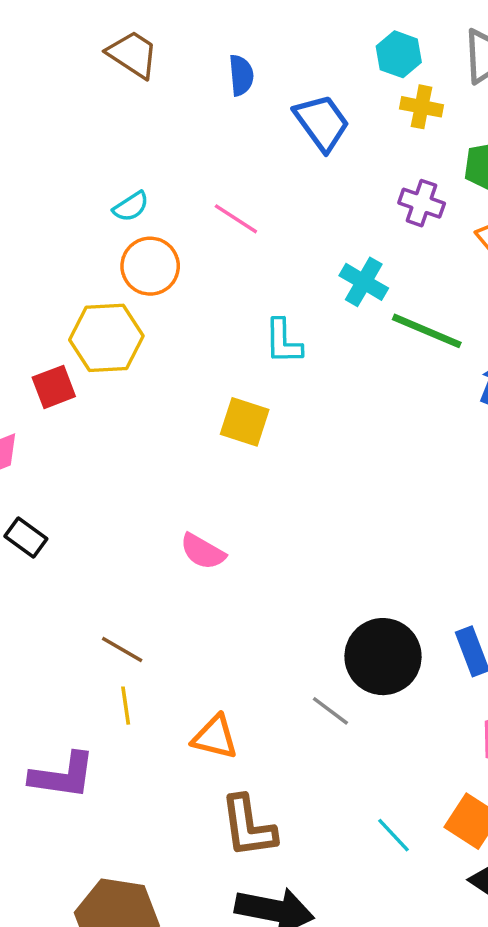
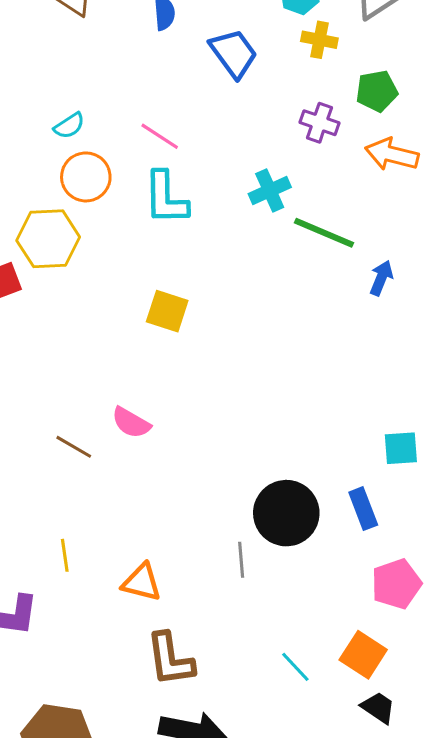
cyan cross: (364, 282) -> (270, 191), turned 36
cyan L-shape: (283, 341) -> (166, 198), moved, size x1.4
brown line: (122, 650) -> (74, 447), moved
gray line: (330, 711) -> (241, 560), turned 48

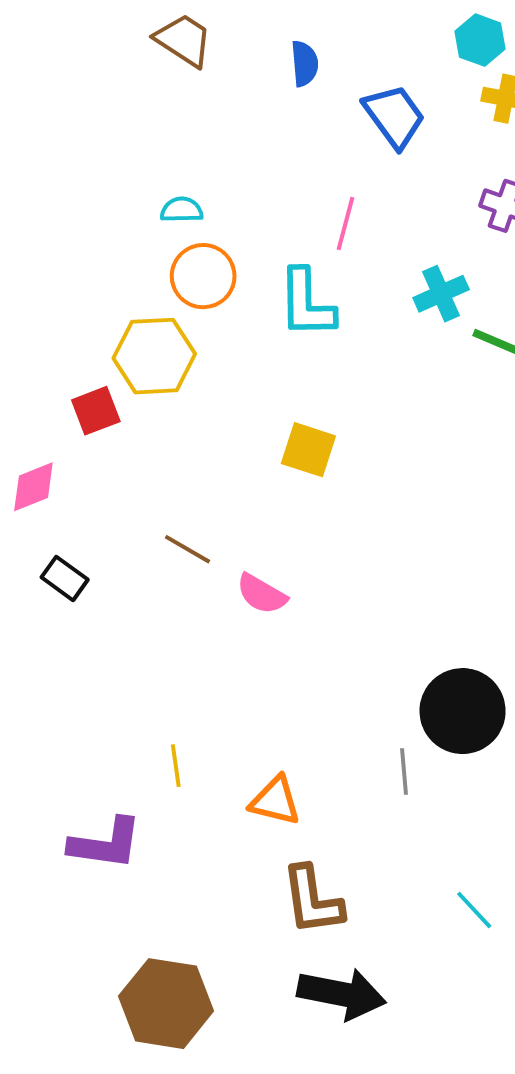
cyan semicircle: (69, 126) -> (182, 210), turned -148
pink line: (160, 136) -> (345, 223), moved, turned 72
brown line: (74, 447) -> (188, 549), moved

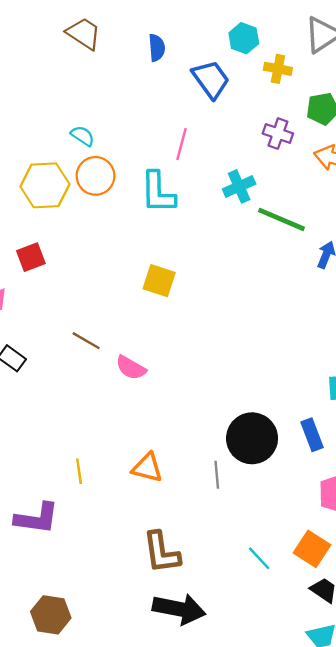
cyan hexagon: (480, 40) -> (244, 38), moved
cyan semicircle: (182, 210) -> (83, 136), turned 35
yellow hexagon: (154, 356) -> (45, 185), moved
orange triangle: (275, 801) -> (147, 468), moved
brown hexagon: (166, 1004) -> (51, 615), moved, size x0.7

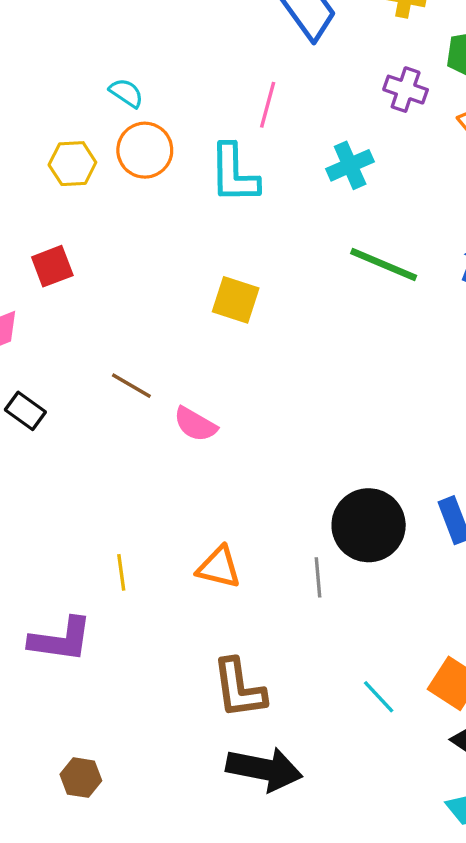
yellow hexagon: (45, 185) -> (72, 164), size x0.7
green line: (281, 219) -> (384, 265), moved
brown hexagon: (51, 615) -> (81, 778), size x0.7

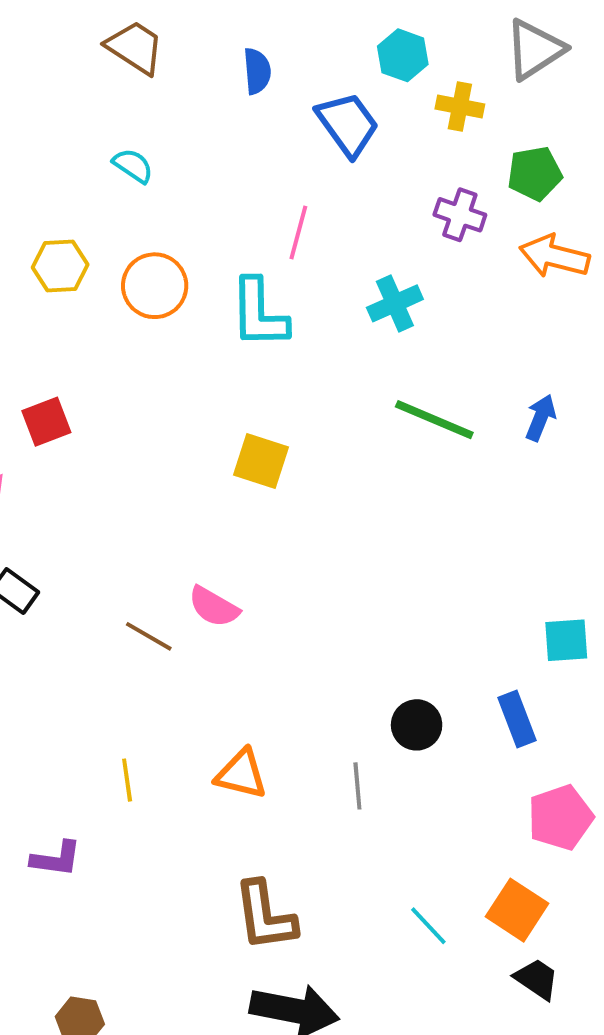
cyan semicircle: (126, 93) -> (133, 166), moved
yellow hexagon: (72, 164) -> (60, 266), moved
brown line: (131, 386) -> (149, 636), moved
black circle: (369, 525) -> (417, 725), size x0.6
purple L-shape: (61, 640) -> (56, 859), size x0.7

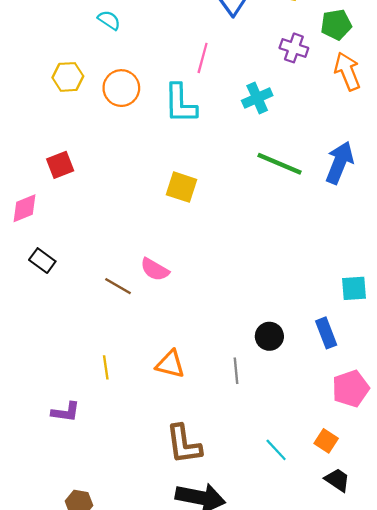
orange arrow: (554, 256) -> (347, 71), turned 54
blue arrow: (541, 418) -> (340, 163), size x1.6
orange square: (517, 910) -> (326, 441), size x0.7

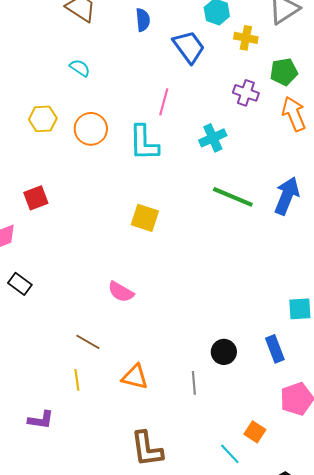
brown line: (118, 286) -> (88, 342), moved
orange square: (326, 441) -> (255, 432), moved

